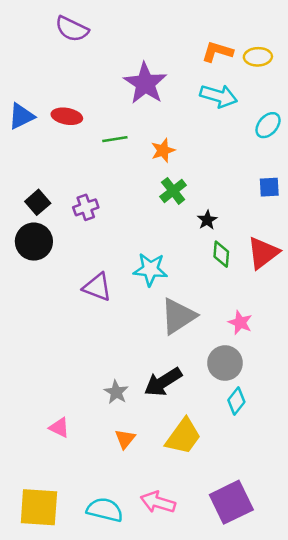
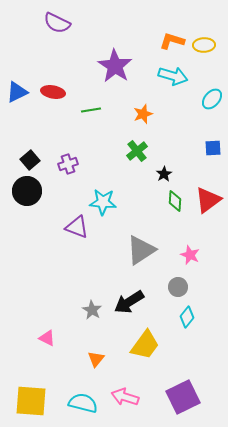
orange star: (163, 150) -> (143, 114), moved
cyan star: (150, 269) -> (103, 202), moved
gray circle: (225, 363) -> (178, 287), size x0.7
orange triangle: (125, 439) -> (96, 359), moved

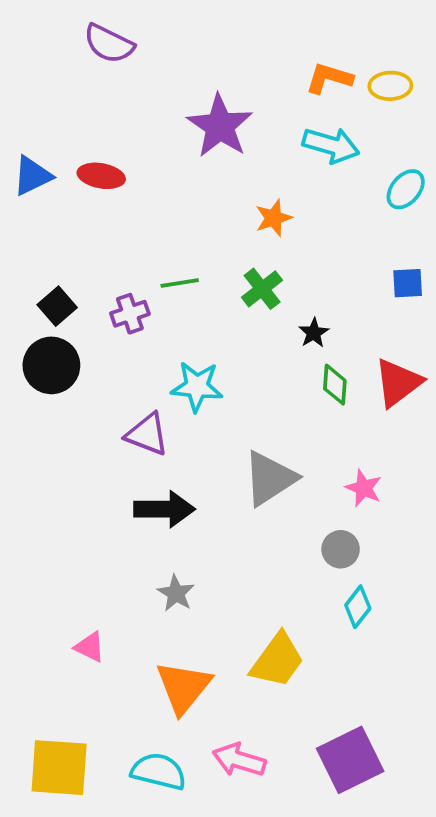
green line: (91, 110) -> (180, 283), moved
black arrow: (129, 302) -> (164, 509), moved, turned -148
orange triangle: (96, 359) -> (184, 687), size x1.8

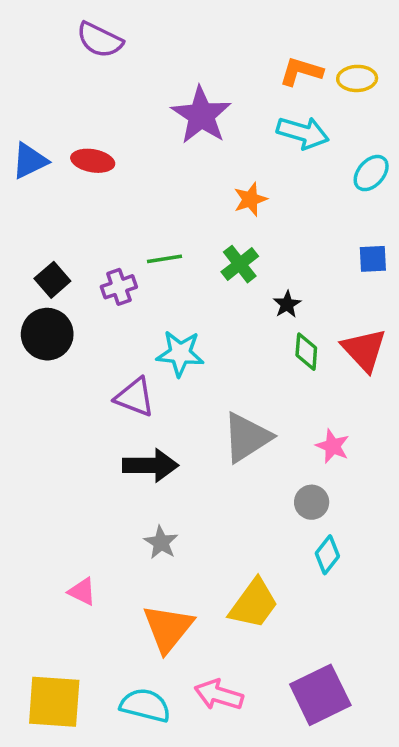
red triangle: (398, 383) -> (364, 350), turned -36

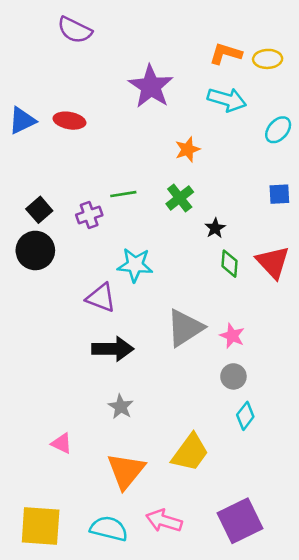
pink star: (333, 446) -> (232, 336), moved

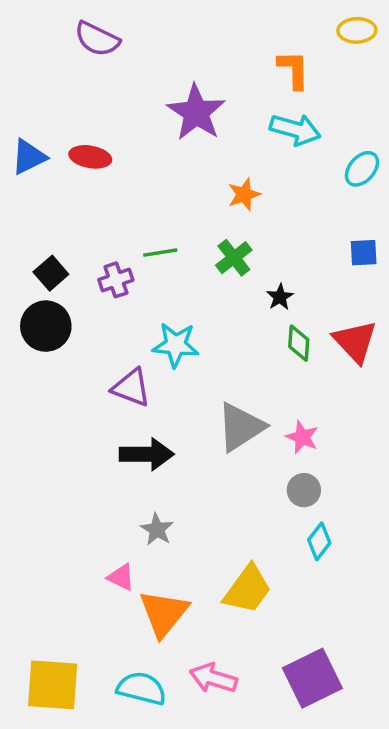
orange L-shape: (226, 54) -> (294, 70), turned 72
yellow ellipse: (268, 59) -> (357, 30), moved
pink triangle: (62, 443) -> (121, 577), moved

